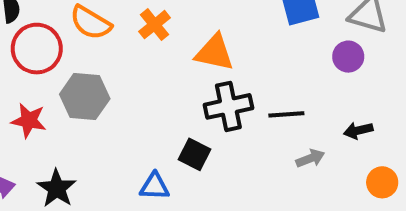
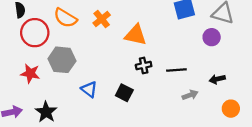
black cross: (228, 106) -> (144, 66), size x0.6
blue triangle: (155, 186) -> (89, 89), moved, turned 36

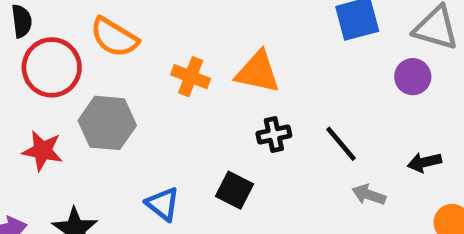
orange cross: (102, 19) -> (191, 77), moved, turned -30
black line: (176, 70) -> (341, 144), turned 54
blue triangle: (89, 89) -> (163, 204), moved
gray arrow: (190, 95) -> (369, 195), turned -140

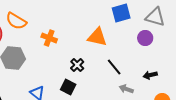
orange triangle: (258, 72) -> (97, 37), moved
black cross: (274, 135) -> (77, 65), moved, turned -32

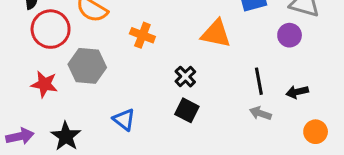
black line: (114, 67) -> (259, 81), moved, turned 30
black square: (68, 87) -> (187, 110), moved

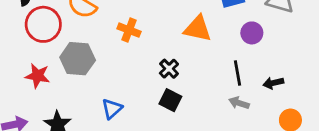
purple circle: (290, 35) -> (252, 33), moved
blue triangle: (124, 119) -> (112, 109), turned 40

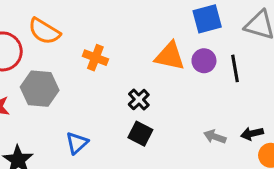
purple circle: (252, 33) -> (204, 61), moved
black line: (238, 73) -> (235, 68), moved
black arrow: (273, 83) -> (252, 134), moved

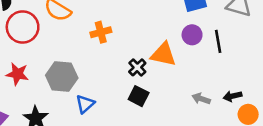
orange triangle: (170, 56) -> (163, 54), moved
orange cross: (95, 58) -> (101, 32), turned -36
gray hexagon: (40, 89) -> (62, 77), moved

